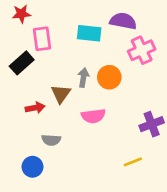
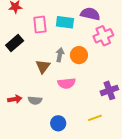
pink rectangle: (42, 39) -> (40, 25), moved
red arrow: (35, 108) -> (15, 99), moved
blue circle: (33, 167) -> (58, 123), moved

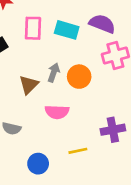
yellow line: (95, 118) -> (78, 151), moved

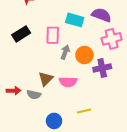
pink rectangle: (33, 28) -> (53, 35), moved
brown triangle: (29, 85) -> (46, 79), moved
purple cross: (113, 130) -> (102, 68), moved

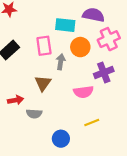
orange circle: (84, 55) -> (80, 47), moved
brown triangle: (46, 79) -> (43, 83), moved
pink semicircle: (68, 82) -> (83, 92), moved
red arrow: (14, 91) -> (16, 100), moved

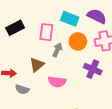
purple cross: (104, 72) -> (93, 69), turned 30
pink semicircle: (83, 92) -> (57, 82), moved

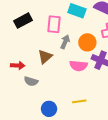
orange circle: (78, 41) -> (87, 42), moved
pink semicircle: (57, 82) -> (78, 66), moved

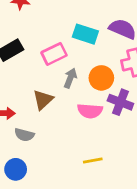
pink rectangle: (54, 24) -> (54, 54), turned 60
blue circle: (49, 109) -> (16, 169), moved

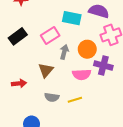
gray semicircle: (24, 135) -> (52, 97), moved
yellow line: (93, 161) -> (75, 100), moved

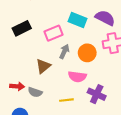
purple cross: (103, 66) -> (97, 94), moved
red arrow: (19, 83) -> (17, 86), moved
gray semicircle: (52, 97) -> (35, 92), moved

